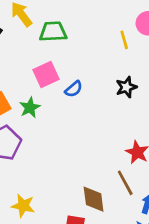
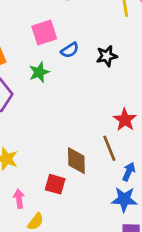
black star: (126, 87) -> (107, 56), moved
green star: (30, 108) -> (39, 72), moved

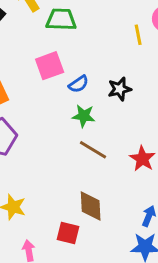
green star: (39, 72) -> (84, 116), moved, turned 30
brown line: (109, 148) -> (93, 150), moved, turned -35

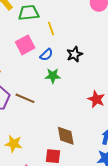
yellow line: (138, 35) -> (51, 28), moved
brown line: (93, 150) -> (25, 98), moved

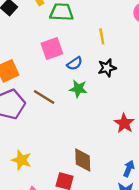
yellow line: (51, 28) -> (102, 36), moved
brown line: (25, 98) -> (44, 97), moved

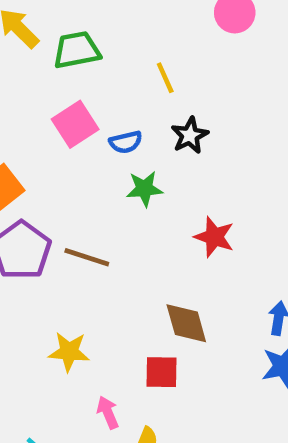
blue semicircle: (75, 63) -> (126, 142), turned 35
brown line: (44, 97) -> (87, 257), moved
red star: (124, 123) -> (214, 237), moved

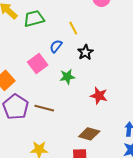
pink square: (75, 124) -> (38, 64), moved
blue semicircle: (126, 142) -> (56, 46), moved, turned 144
brown diamond: (186, 323) -> (89, 134), turned -55

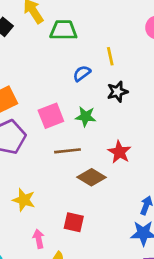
pink square: (38, 64) -> (51, 116), moved
brown line: (44, 108) -> (67, 151), moved, turned -36
brown diamond: (89, 134) -> (92, 177), moved

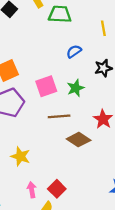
yellow line: (110, 56) -> (103, 28), moved
green star: (86, 117) -> (76, 88), turned -30
red square: (74, 222) -> (57, 189), moved, turned 30

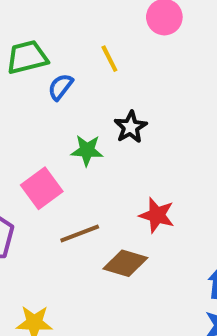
blue semicircle: (74, 51) -> (61, 87), moved
green star: (76, 88) -> (87, 150), moved, turned -30

